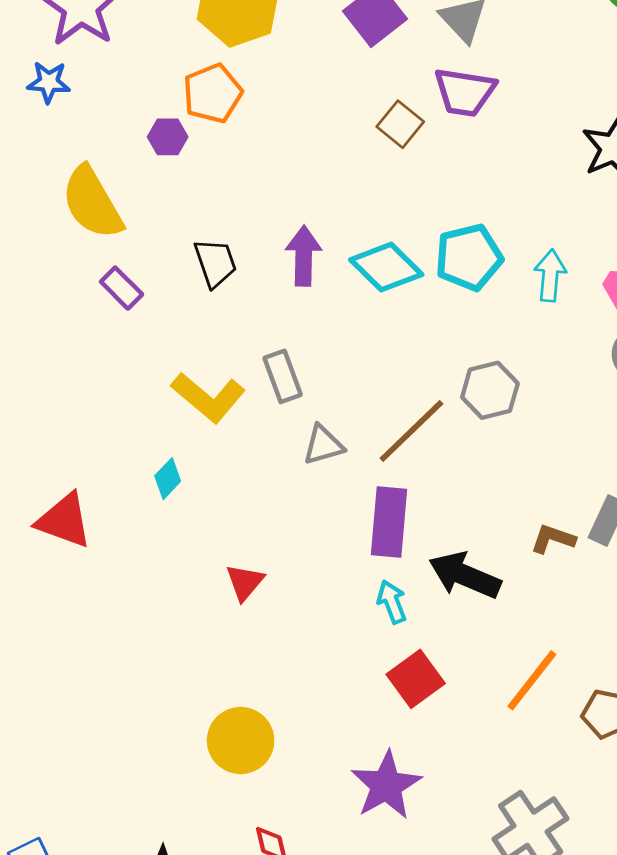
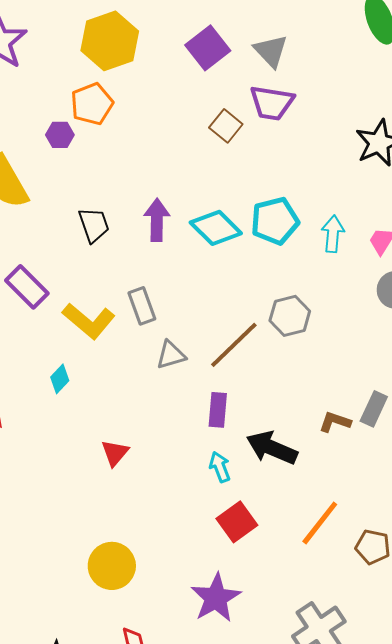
purple rectangle: (122, 288) -> (27, 287), moved, size x1.4
purple rectangle: (389, 522) -> (218, 410), size x0.7

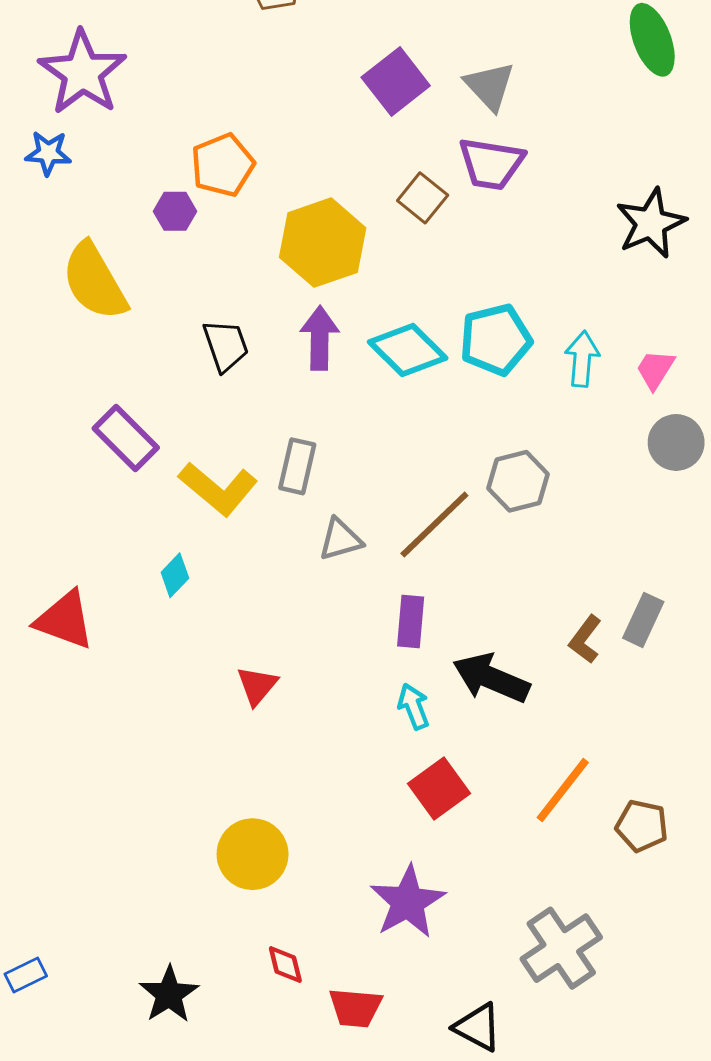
yellow hexagon: (110, 41) -> (323, 243), moved
gray rectangle: (142, 306) -> (297, 466), turned 33
brown L-shape: (335, 422) -> (585, 639), turned -72

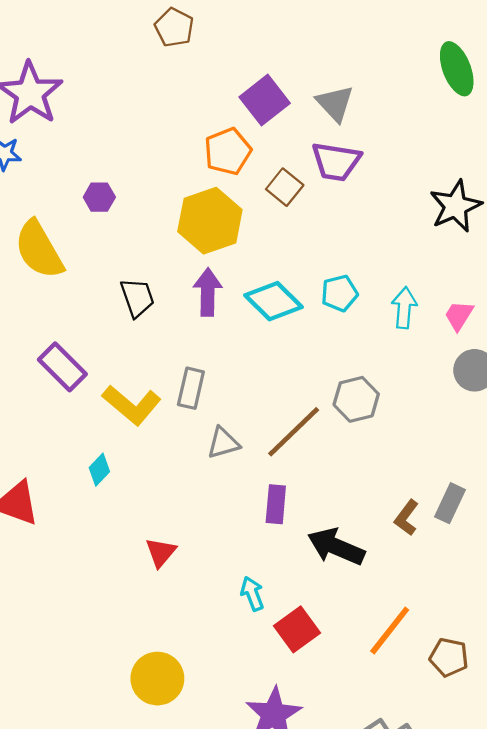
orange pentagon: (223, 165) -> (228, 151), moved
cyan pentagon: (496, 340) -> (339, 293), size x0.7
cyan arrow: (414, 706) -> (252, 594), moved

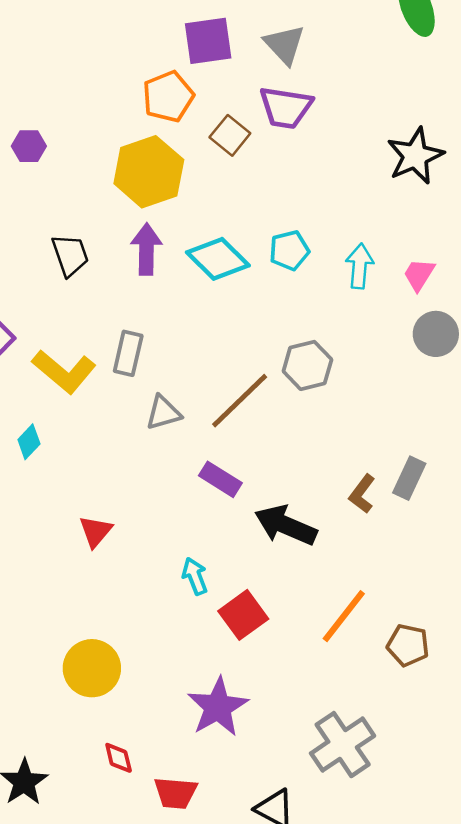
purple square: (265, 100) -> (208, 41), turned 30
purple rectangle: (276, 504) -> (220, 479), turned -63

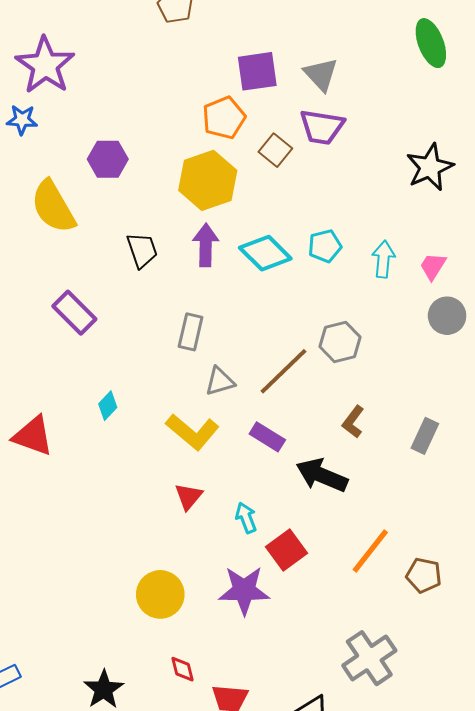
purple hexagon: (29, 146) -> (108, 159), size x1.4
yellow L-shape: (64, 371) -> (193, 432), moved
brown L-shape: (362, 494) -> (353, 422), moved
red triangle: (96, 531) -> (189, 496), moved
purple star: (218, 707) -> (244, 590), moved, turned 30

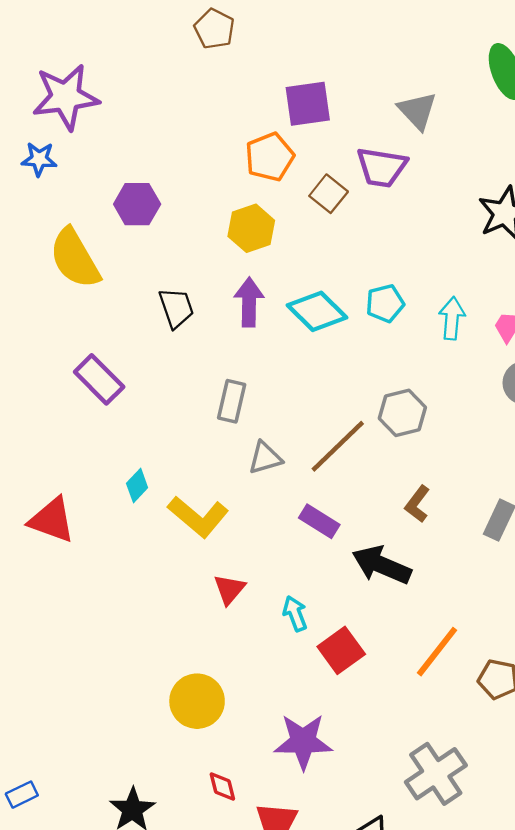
purple star: (45, 65) -> (66, 97), turned 30
gray triangle: (321, 74) -> (417, 111), moved
yellow hexagon: (208, 180) -> (251, 228), size x0.7
yellow L-shape: (193, 432) -> (198, 517), moved
purple star: (244, 590) -> (303, 742), moved

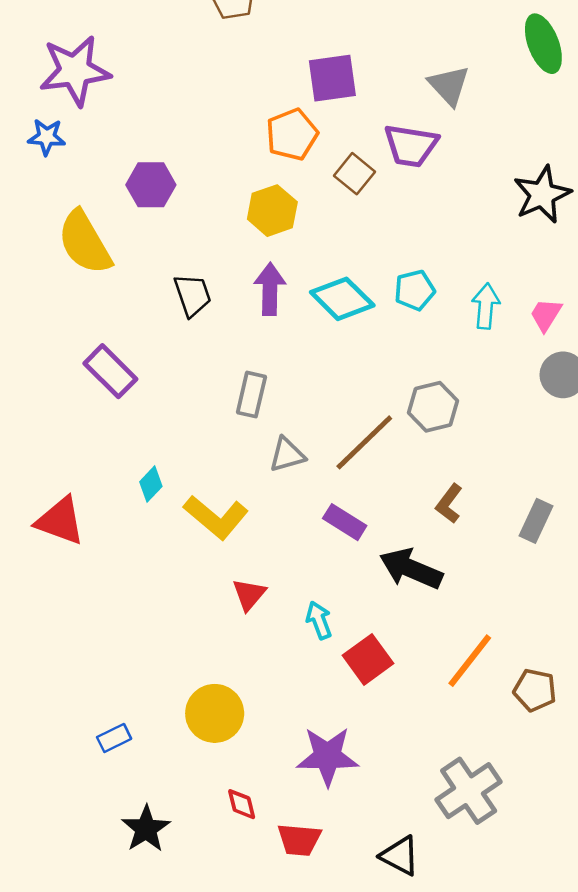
blue rectangle: (22, 795) -> (114, 738), moved

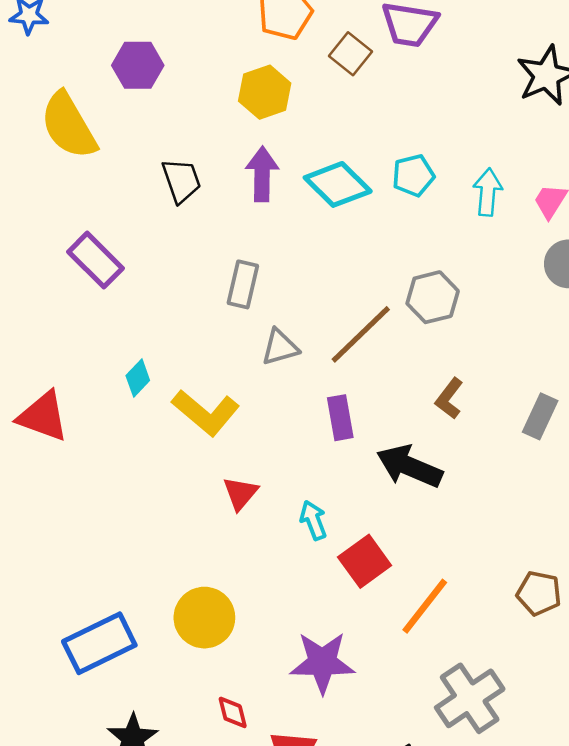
purple rectangle: (345, 522) -> (340, 418), turned 48
orange line: (470, 661) -> (425, 606), moved
blue rectangle: (114, 738) -> (99, 643), size x2.0

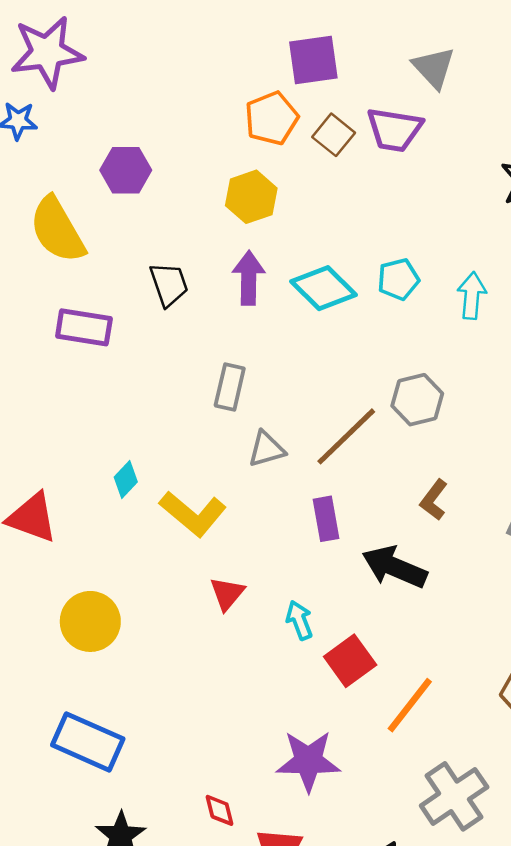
brown square: (350, 54) -> (334, 135), moved
purple rectangle: (95, 260) -> (84, 327), moved, turned -36
yellow circle: (204, 618) -> (90, 621), moved
blue rectangle: (99, 643) -> (88, 742), turned 50

